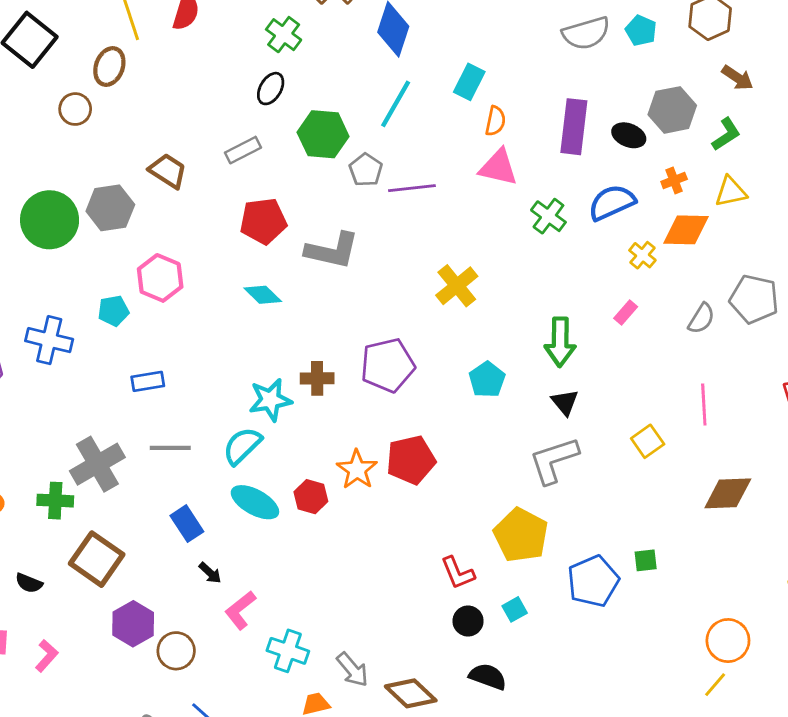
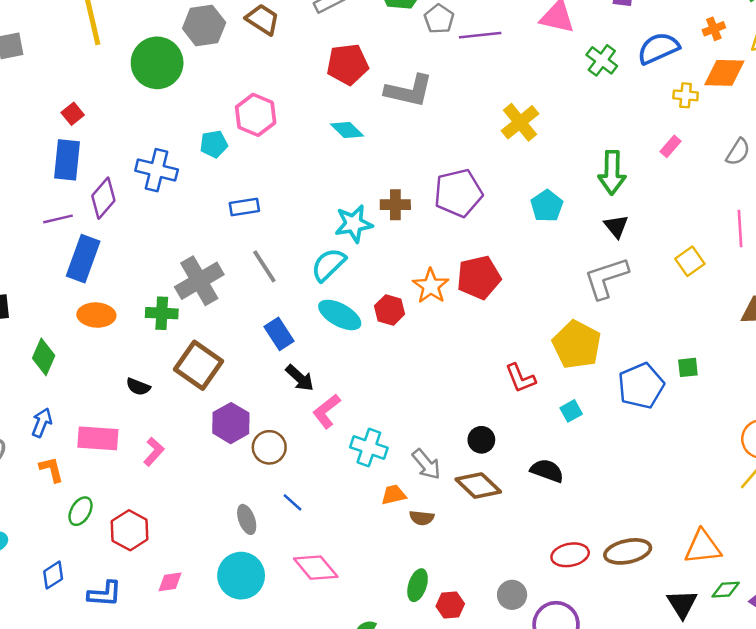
gray hexagon: (110, 208) -> (204, 25), moved
yellow cross: (642, 255) -> (686, 95), turned -35
gray line: (170, 448) -> (264, 266), turned 57
black arrow: (210, 573) -> (300, 378), size x1.4
black circle: (468, 621) -> (481, 440), moved

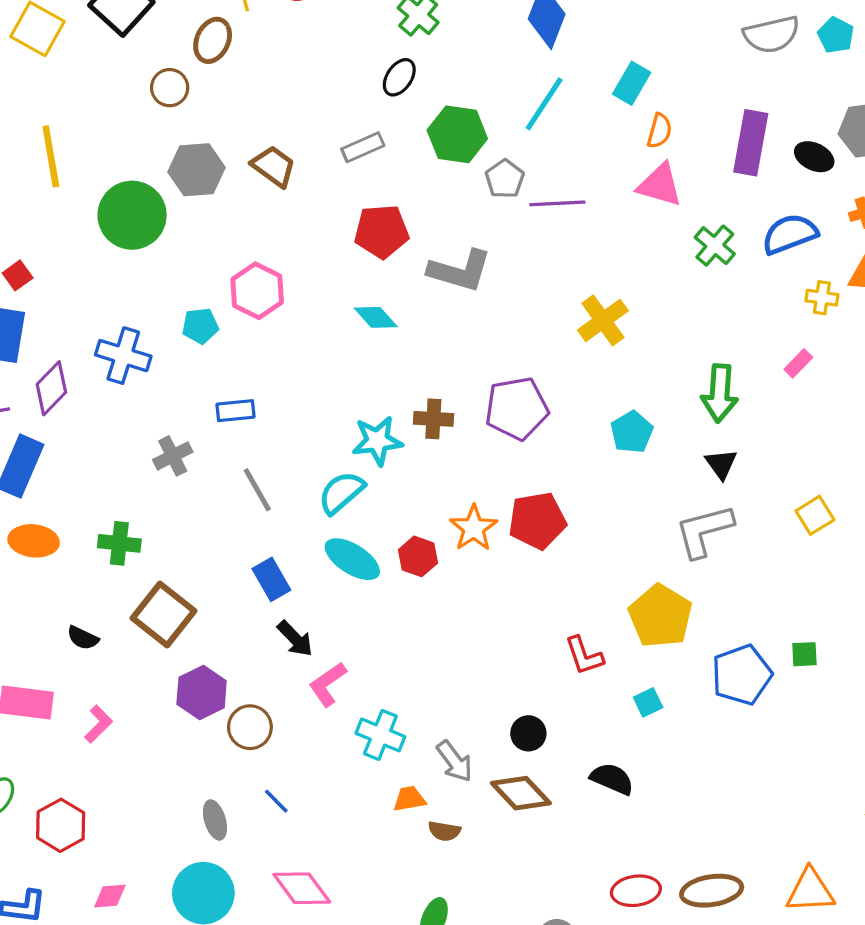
gray cross: (199, 281) -> (173, 456), moved, size x0.6

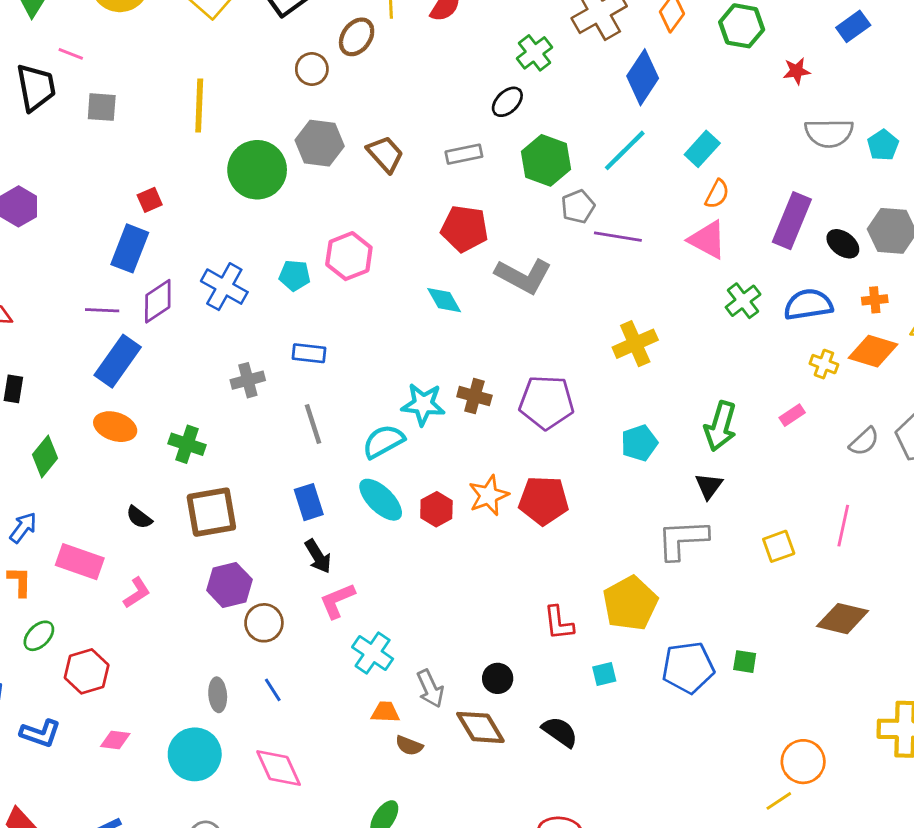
brown square: (164, 614) -> (211, 512), turned 30

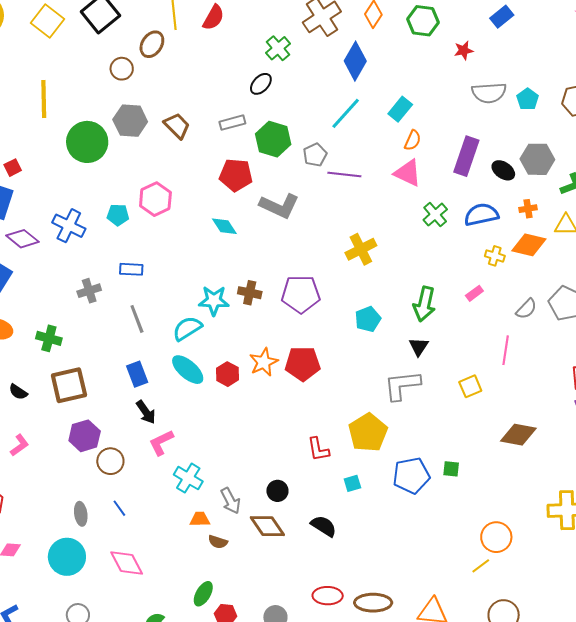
green hexagon: (546, 160) -> (273, 139), moved
purple diamond: (158, 301) -> (23, 239), turned 76
pink line: (843, 526) -> (506, 350), moved

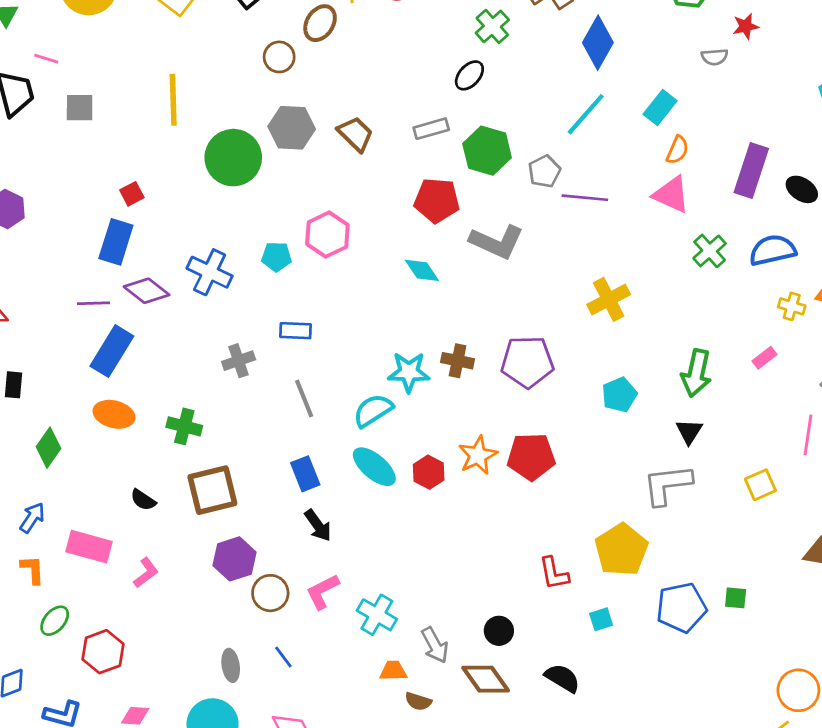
gray semicircle: (489, 93) -> (715, 57), moved, size x0.6
pink L-shape: (161, 443) -> (322, 592), moved

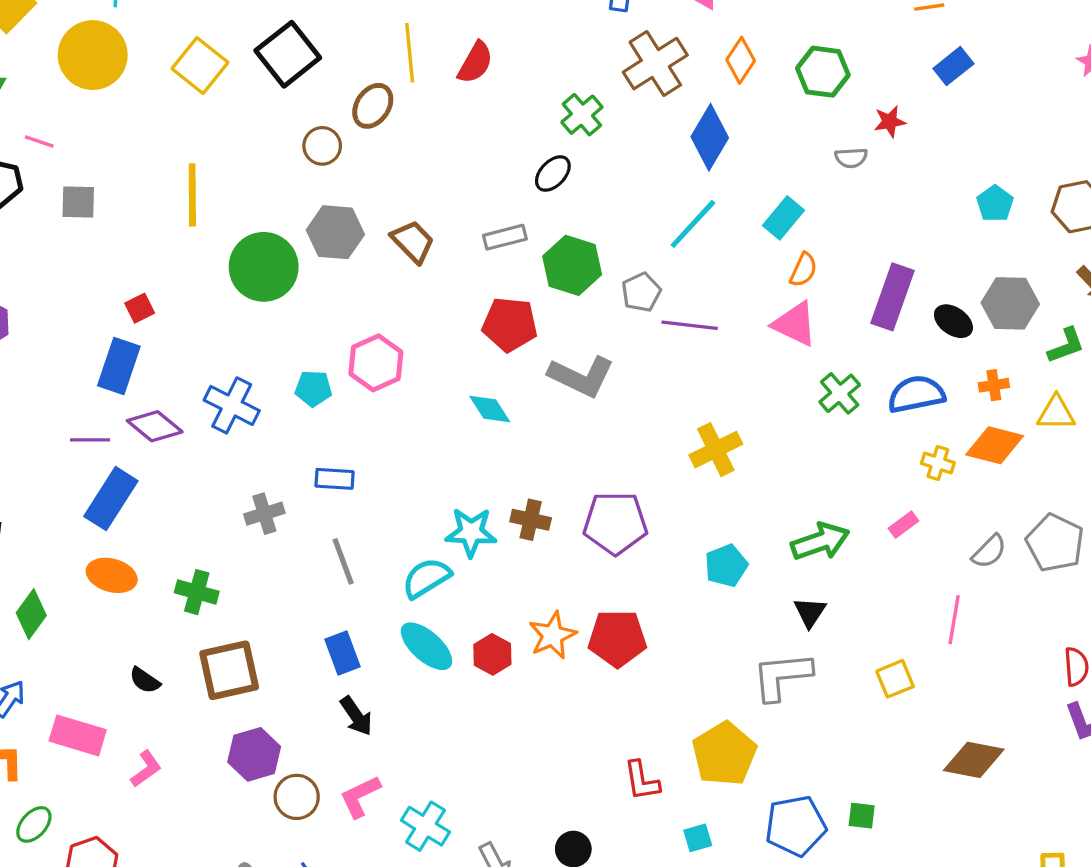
green arrow: (696, 373) -> (820, 541), turned -123

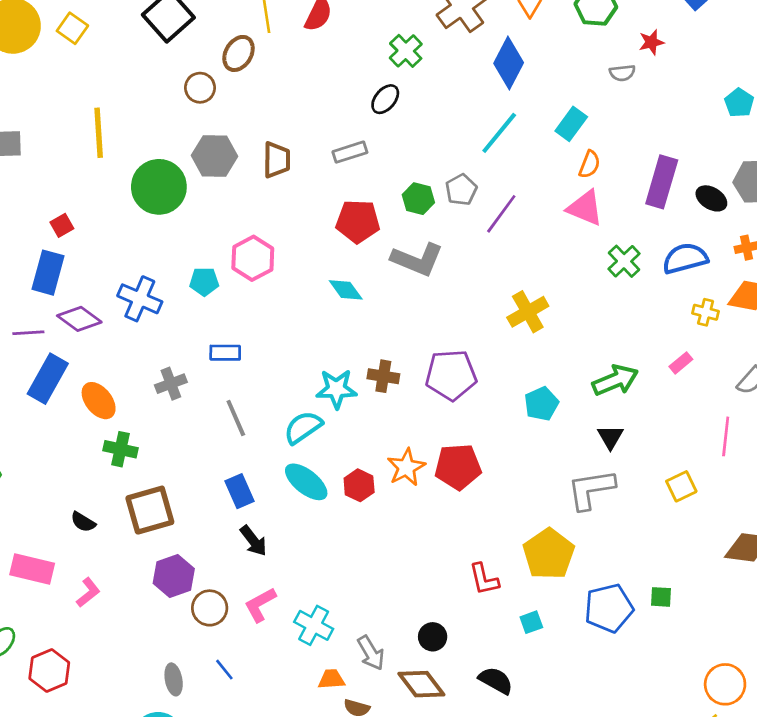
yellow square: (200, 66) -> (72, 28), moved, size x0.7
brown trapezoid: (413, 241) -> (277, 160), turned 48
green hexagon: (572, 265) -> (418, 199), moved, size x0.7
purple line: (690, 325) -> (501, 214), turned -57
orange ellipse: (112, 575) -> (99, 401), moved, turned 39

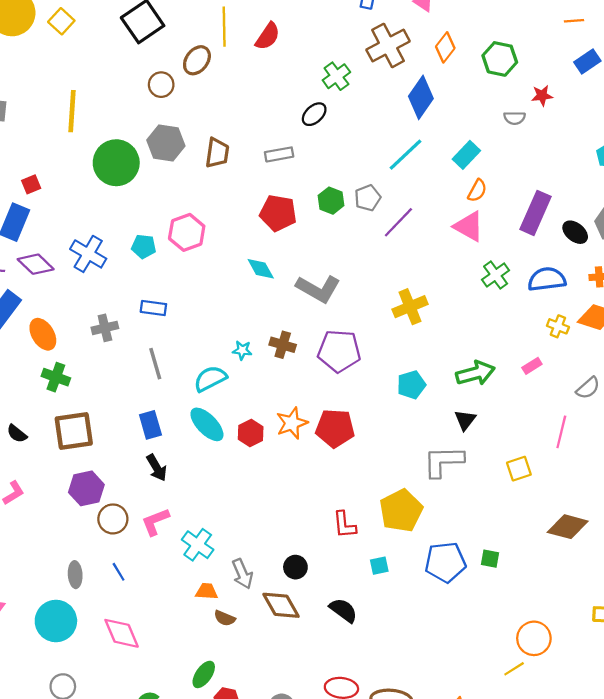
gray L-shape: (417, 260) -> (318, 289), moved
cyan star: (336, 389) -> (242, 350), size x0.6

